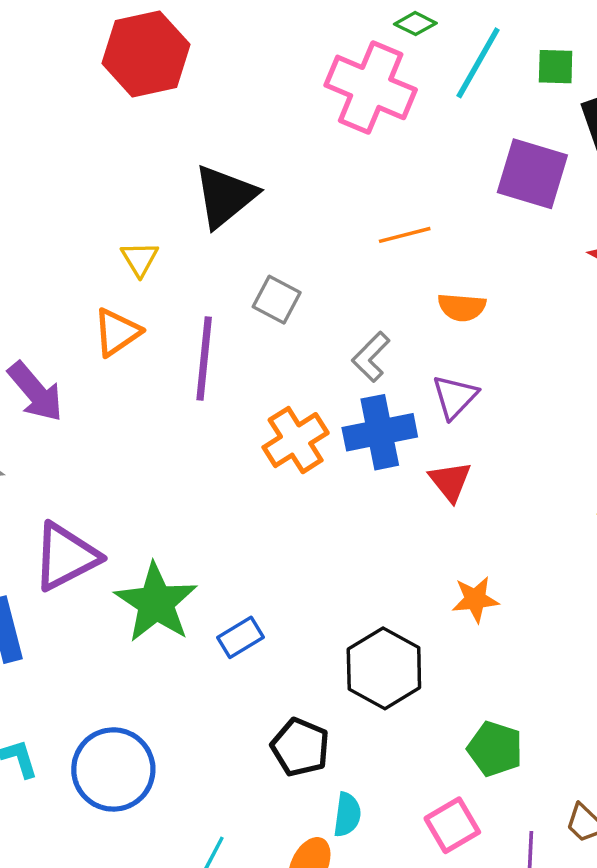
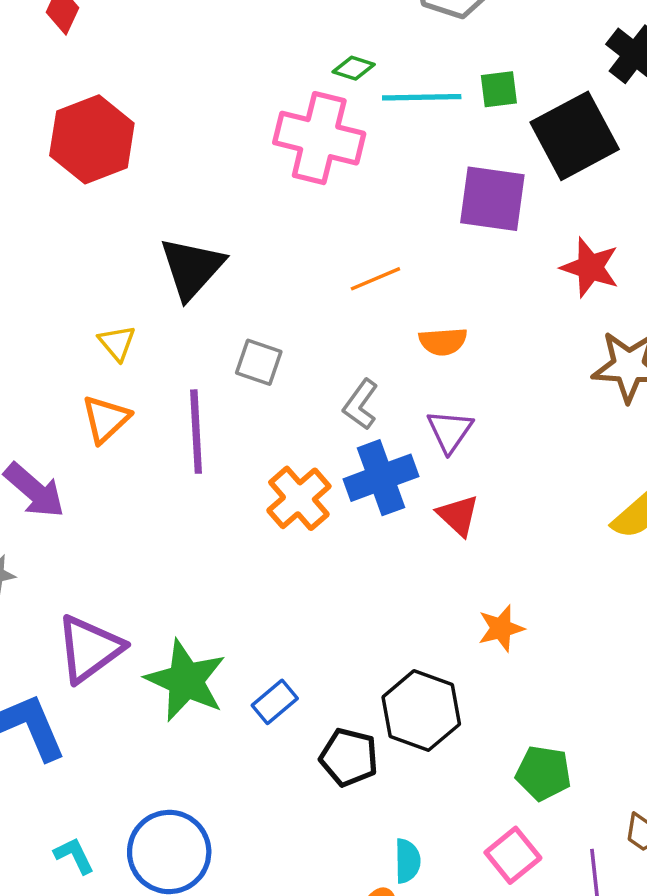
cyan line: (478, 63) -> (422, 97), turned 68
black pentagon: (300, 747) -> (349, 757), moved

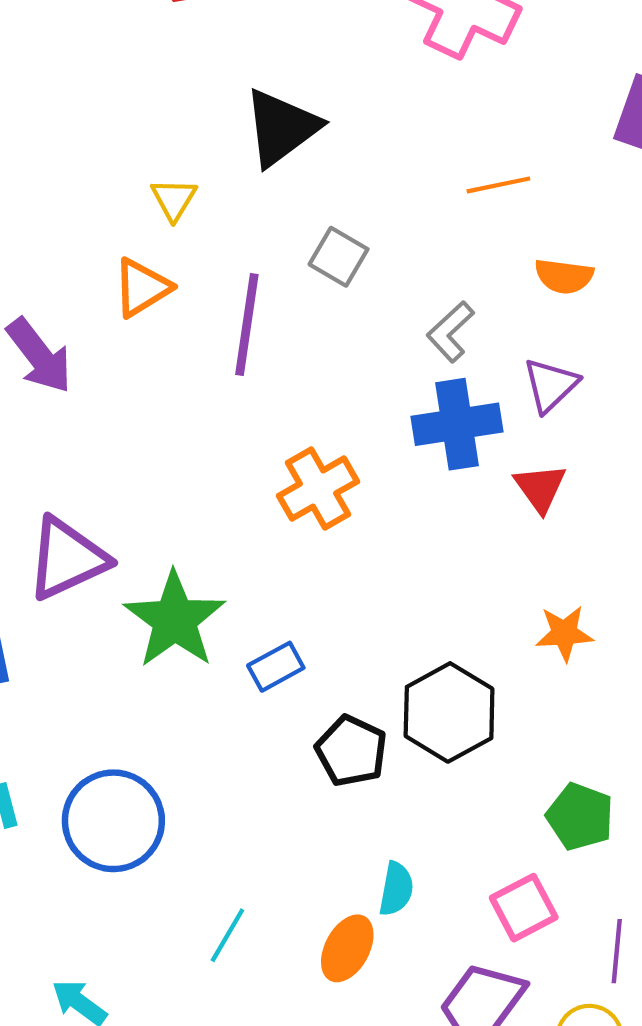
orange cross: (299, 498) -> (318, 489), moved

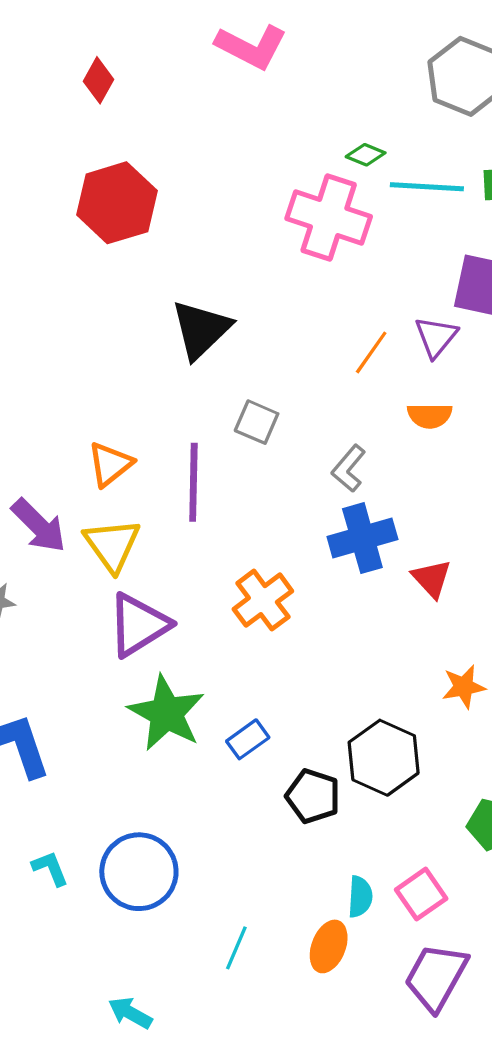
orange line: (498, 185) -> (371, 352), turned -36
yellow triangle: (174, 199) -> (112, 545), moved, size x1.6
purple triangle: (551, 385) -> (436, 337), moved
purple triangle: (67, 558) -> (139, 625), moved
pink square: (524, 908) -> (421, 894), moved

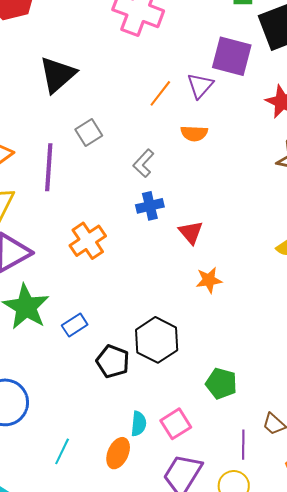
gray square: (257, 422) -> (89, 133), turned 32
blue cross: (362, 538) -> (150, 206), size x0.7
orange star: (464, 687) -> (209, 280), moved

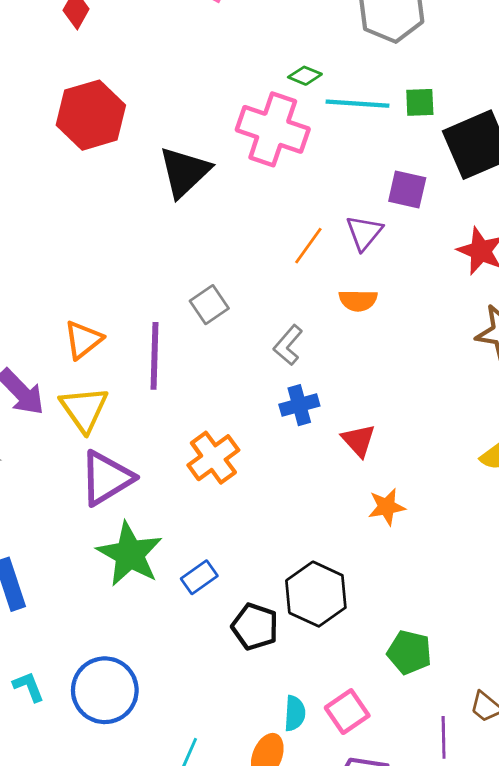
purple square: (232, 56) -> (407, 189), size x0.7
black triangle: (58, 75) -> (184, 172), moved

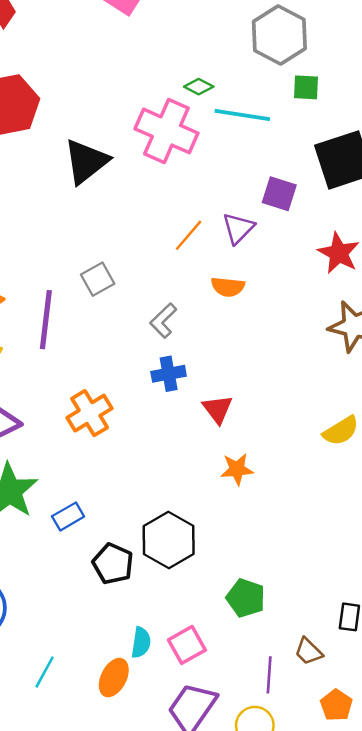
green square: (420, 102) -> (306, 87), moved

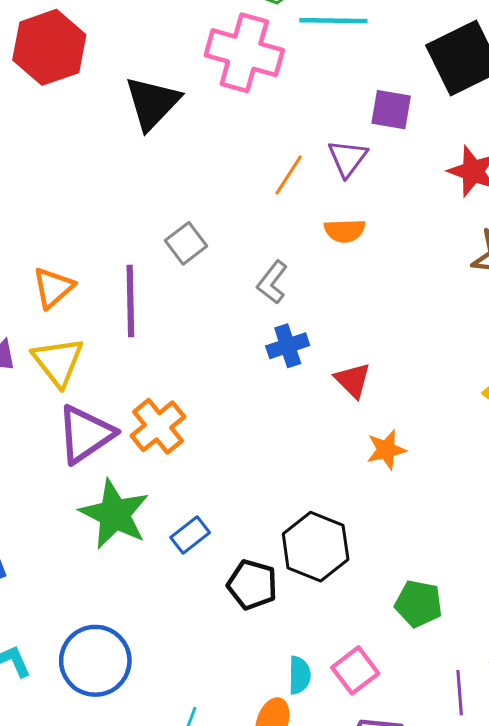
orange cross: (90, 413) -> (158, 426), moved

